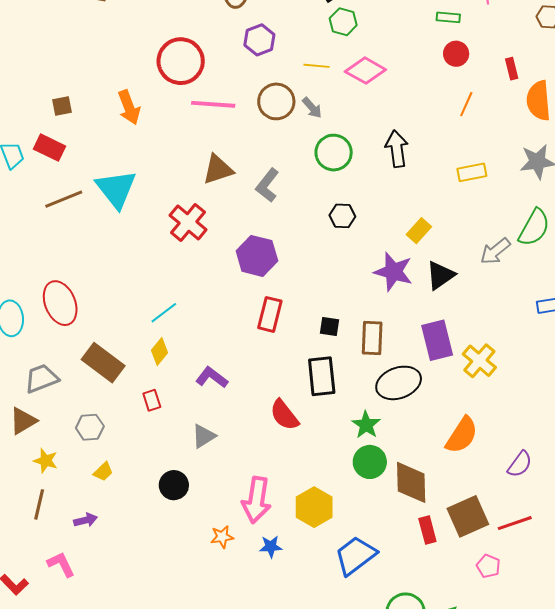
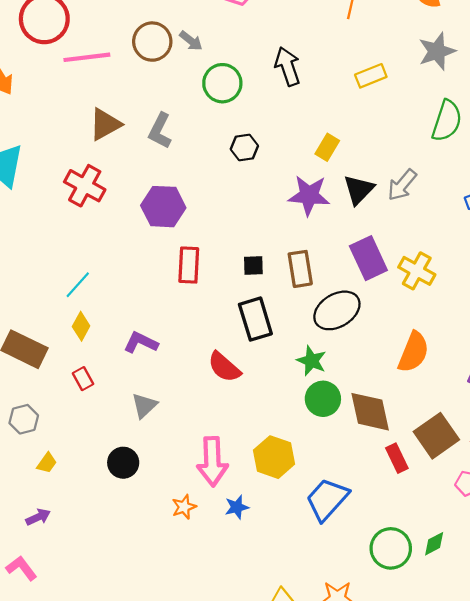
gray arrow: (495, 251) -> (402, 185), moved

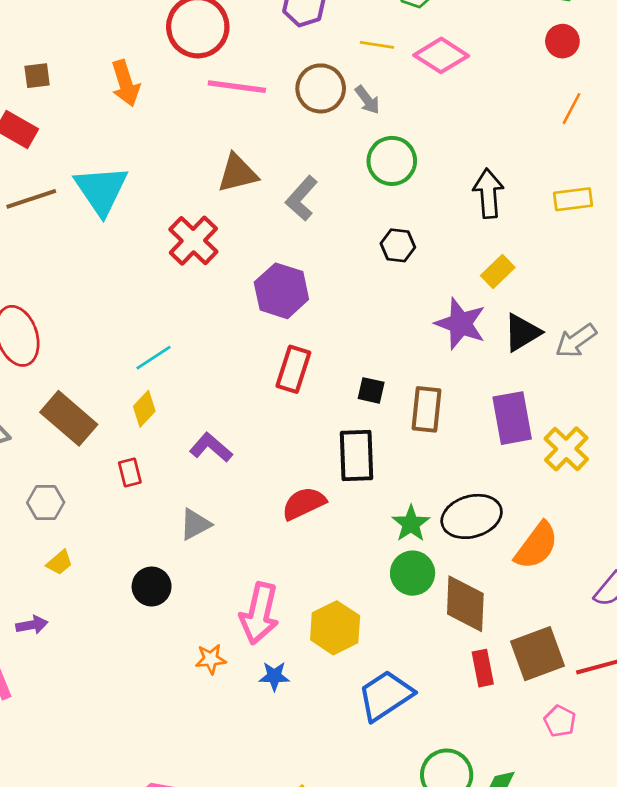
black arrow: (288, 66) -> (488, 193), moved
black ellipse: (337, 310) -> (472, 516), moved
red semicircle: (224, 367) -> (304, 503), turned 99

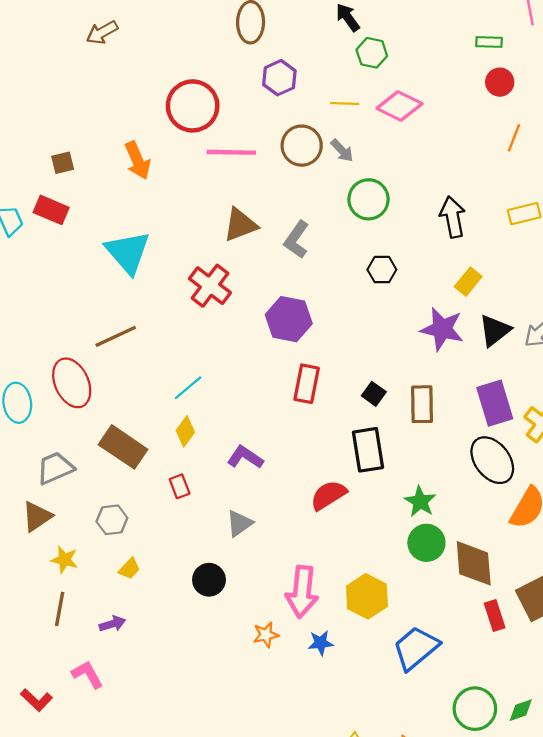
brown line: (31, 199) -> (116, 336), moved
black square: (371, 390) -> (374, 394), turned 30
black ellipse: (472, 516) -> (492, 460), moved, turned 75

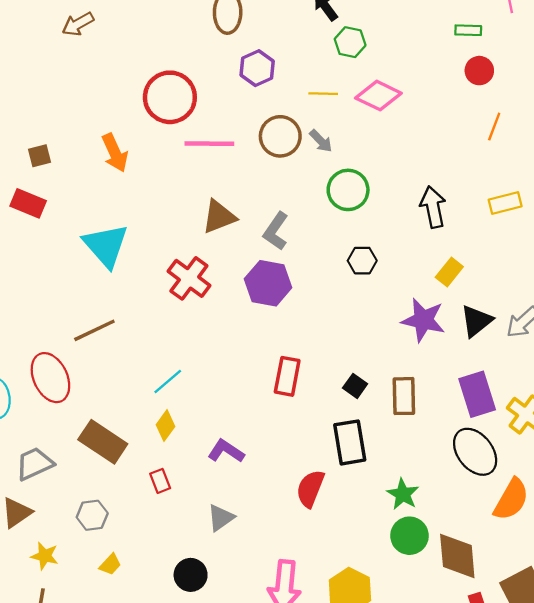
purple hexagon: (289, 319) -> (268, 283), moved
red semicircle: (328, 495) -> (310, 489), turned -36

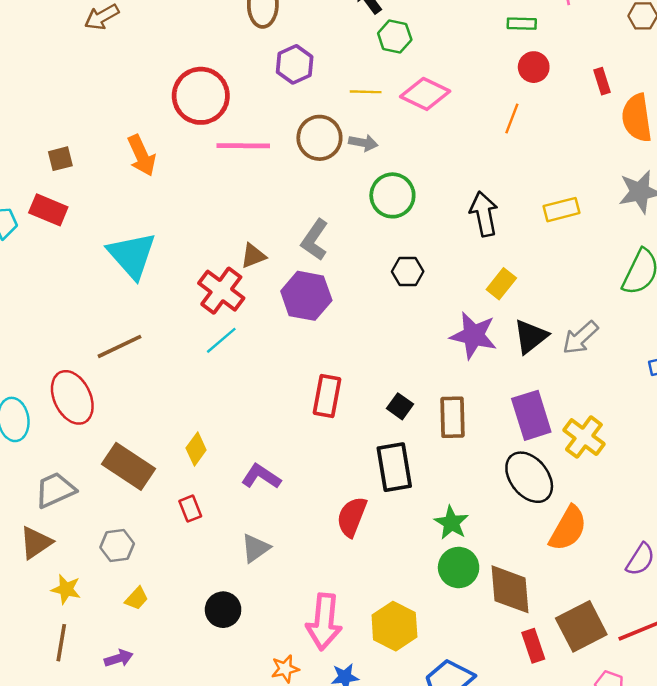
orange line: (494, 127) -> (512, 119), moved
gray arrow: (321, 141) -> (363, 143), turned -35
brown triangle: (219, 217) -> (253, 256), moved, size x0.7
cyan line: (168, 381) -> (221, 340), moved

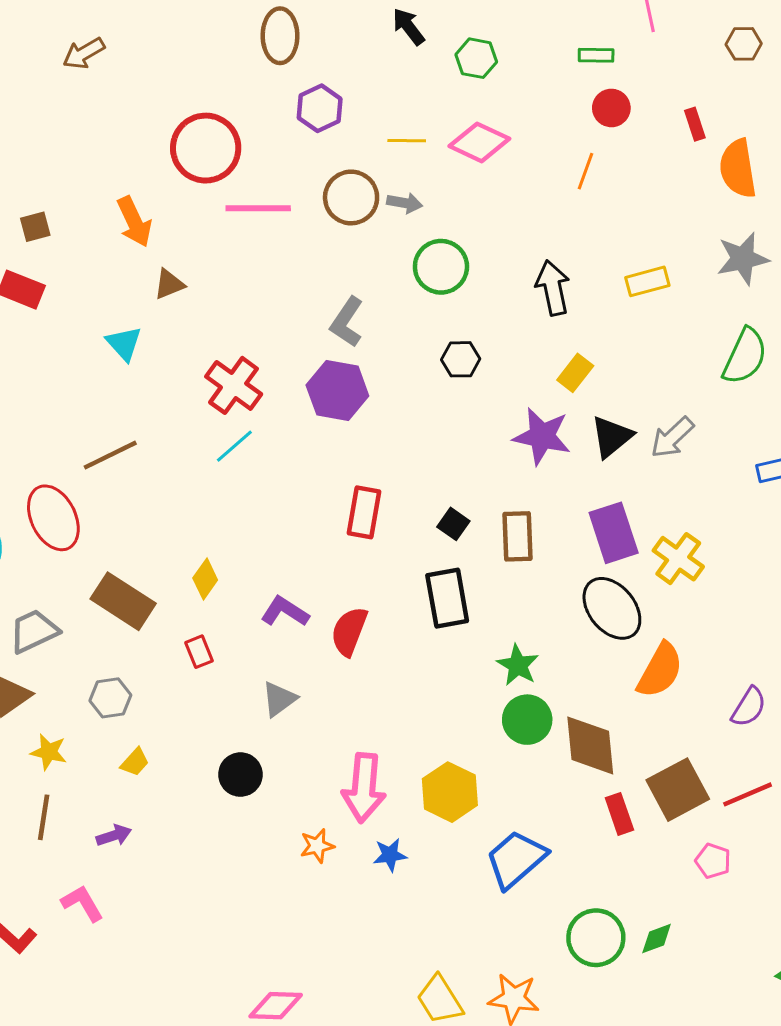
green hexagon: (395, 36) -> (476, 58), moved
cyan triangle: (132, 255) -> (124, 344), size x0.6
brown triangle: (253, 256) -> (169, 284), moved
red semicircle: (352, 517) -> (349, 631), moved

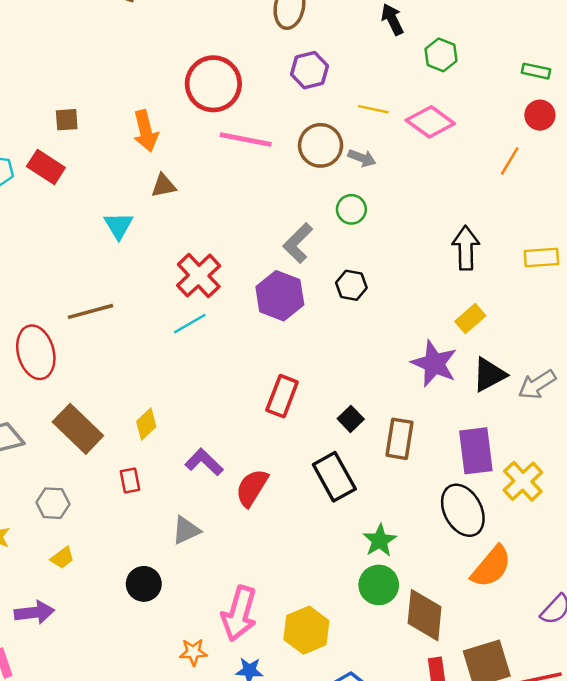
green circle: (441, 267) -> (351, 209), moved, size x0.7
black hexagon: (461, 359) -> (351, 285), moved
black rectangle: (447, 598) -> (334, 477), turned -30
purple arrow: (114, 835) -> (34, 612), size x1.4

